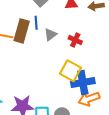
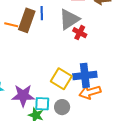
gray triangle: (50, 35) -> (69, 19), moved, size x1.6
yellow square: (70, 71) -> (61, 79), moved

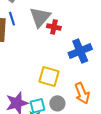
blue cross: (85, 75) -> (80, 51), moved
orange arrow: (90, 92) -> (82, 93), moved, turned -80

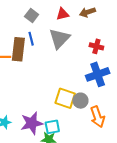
red cross: (54, 27) -> (96, 46), moved
gray circle: (57, 103) -> (80, 101), moved

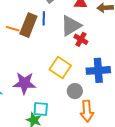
red cross: (96, 46) -> (81, 39), moved
yellow square: (65, 98) -> (60, 68), moved
purple star: (32, 123) -> (24, 83), moved

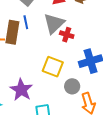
purple star: (24, 83) -> (21, 90), turned -30

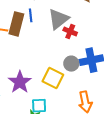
yellow square: (53, 67) -> (53, 78), moved
gray circle: (72, 86) -> (71, 64), moved

